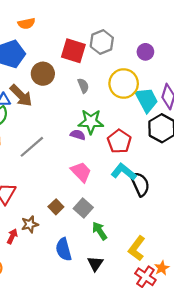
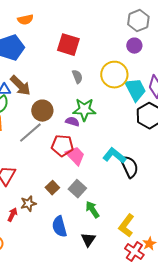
gray hexagon: (102, 42) -> (138, 21), moved
brown circle: (43, 74) -> (42, 111), moved
red pentagon: (119, 141) -> (62, 146), moved, turned -30

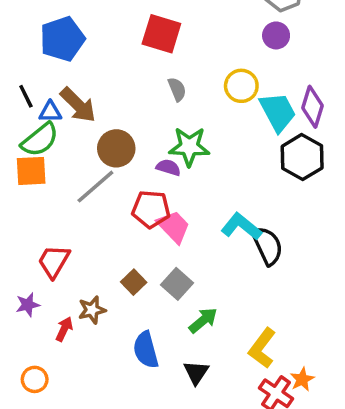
yellow circle: (114, 75) -> (241, 86), size x0.7
green arrow: (92, 210) -> (203, 320), turned 84

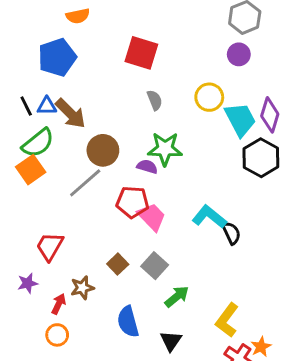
blue triangle: (50, 112) -> (47, 106), moved
orange square: (31, 171) -> (31, 170), turned -32
black semicircle: (267, 246) -> (231, 233), size x0.7
orange circle: (35, 379) -> (57, 335), moved

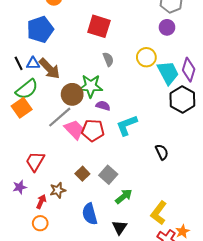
green star: (165, 149) -> (91, 86), moved
pink trapezoid: (152, 217) -> (74, 129), moved
cyan L-shape: (209, 217) -> (127, 125), moved, turned -60

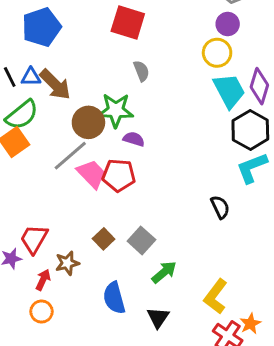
yellow circle: (146, 57) -> (217, 53), moved
cyan L-shape: (127, 125) -> (252, 168), moved
red trapezoid: (35, 161) -> (34, 239), moved

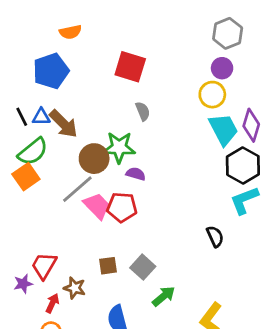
brown square: (104, 239) -> (108, 266), turned 36
brown star: (67, 263) -> (75, 288), turned 30

